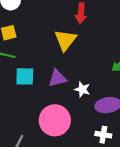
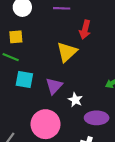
purple triangle: (57, 78) -> (54, 86), turned -42

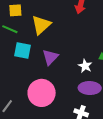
yellow triangle: (67, 52) -> (41, 25), moved
white star: (75, 100) -> (85, 66), moved

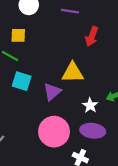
yellow triangle: (41, 25) -> (73, 73), moved, turned 35
pink circle: (42, 93) -> (54, 132), moved

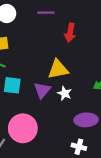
white star: (90, 105) -> (65, 93), moved
pink circle: (54, 132) -> (23, 128), moved

